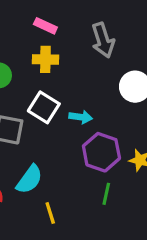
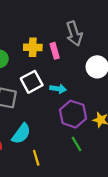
pink rectangle: (45, 26) -> (55, 51), moved, turned 49
white square: (44, 107) -> (32, 82), turned 30
green line: (106, 194) -> (76, 144), turned -42

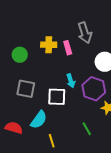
white square: (32, 82) -> (57, 97), moved, turned 30
cyan arrow: (58, 89) -> (71, 81), turned 64
purple hexagon: (73, 114) -> (94, 89), moved

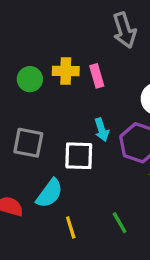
gray arrow: (85, 33) -> (124, 30), moved
green circle: (20, 55) -> (30, 79), moved
green line: (87, 129) -> (120, 223), moved

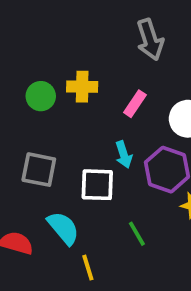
pink rectangle: (97, 76) -> (135, 104), moved, turned 50
cyan semicircle: (49, 193) -> (63, 228), turned -76
green line: (120, 223) -> (137, 234), moved

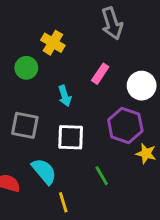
yellow cross: (82, 87) -> (53, 43), moved, turned 30
cyan arrow: (124, 155) -> (65, 96), moved

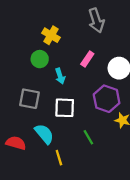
green circle: (26, 68) -> (40, 59), moved

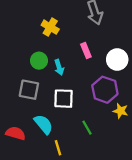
green circle: (40, 59) -> (39, 61), moved
pink rectangle: (87, 59) -> (86, 51), turned -56

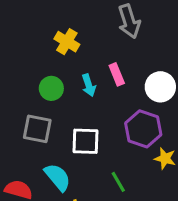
cyan arrow: (59, 67) -> (89, 85), moved

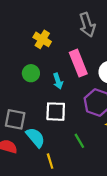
pink rectangle: (117, 74) -> (78, 63), size x1.6
cyan arrow: (89, 85) -> (58, 81), moved
gray square: (37, 129) -> (15, 119), moved

